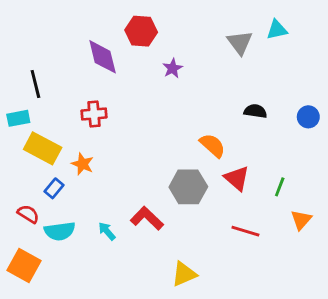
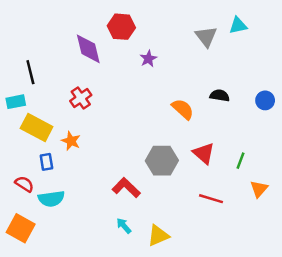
red cross: (94, 114) -> (81, 98), turned -30
orange semicircle: (213, 145) -> (183, 109), moved
blue rectangle: (54, 188) -> (46, 162), turned -49
cyan arrow: (107, 231) -> (124, 226), moved

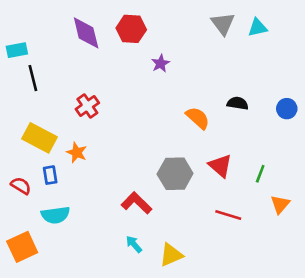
gray triangle: (206, 37) -> (223, 24), moved
purple diamond: (88, 49) -> (86, 33), moved
cyan rectangle: (16, 102) -> (17, 50), moved
red semicircle: (24, 184) -> (21, 186), moved
orange square: (21, 228) -> (22, 247), turned 36

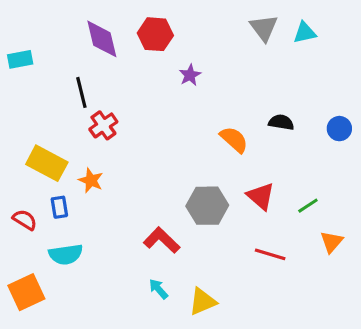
black line: (33, 78) -> (81, 92), moved
green line: (260, 174) -> (308, 206), turned 36

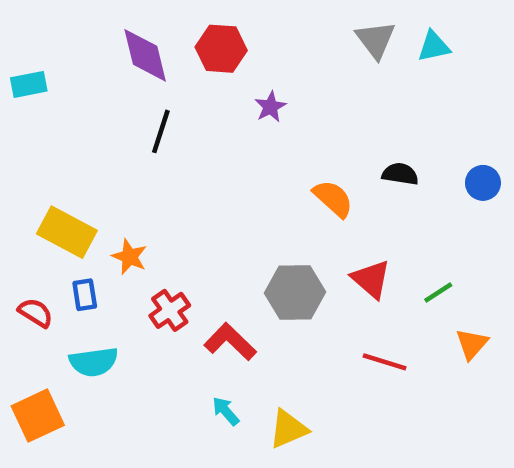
black line: (81, 92) -> (161, 131), moved, turned 32
red cross: (103, 125) -> (170, 310), moved

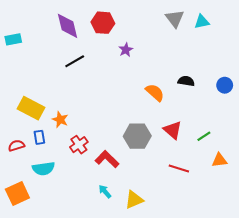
black line: (161, 131) -> (75, 61), turned 42
red semicircle: (36, 313) -> (16, 146), turned -49
orange triangle: (472, 344) -> (219, 160), turned 42

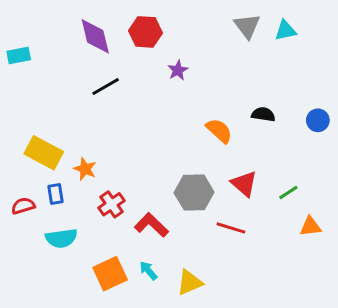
red line: (179, 169) -> (231, 228), moved
orange square: (17, 194) -> (110, 274), moved

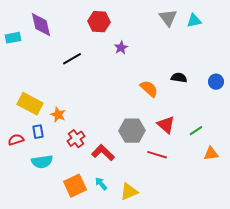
purple diamond: (95, 36) -> (41, 25), moved

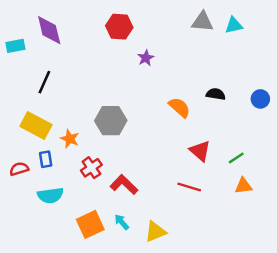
gray triangle: (168, 18) -> (202, 22), turned -48
black line: (72, 59) -> (44, 82), moved, turned -36
gray hexagon: (132, 131) -> (111, 121), moved
orange triangle: (211, 154) -> (243, 186), moved

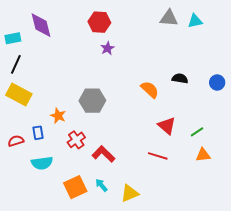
purple star: (146, 58) -> (107, 48), moved
black line: (44, 82) -> (16, 64), moved
yellow rectangle: (36, 125) -> (19, 95), moved

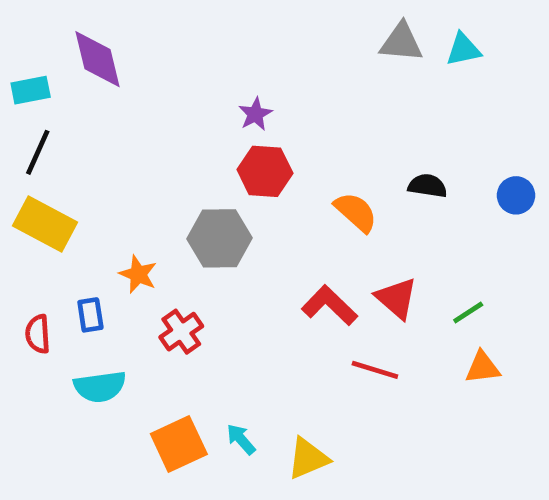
red hexagon: (99, 22) -> (265, 171), moved
red semicircle: (16, 141) -> (38, 334), turned -77
red L-shape: (103, 154) -> (329, 305), moved

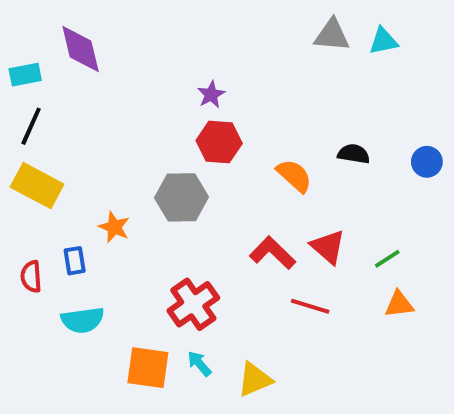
red cross: (181, 332) -> (193, 304), moved, size x1.4
orange square: (179, 444) -> (148, 368), turned 33

